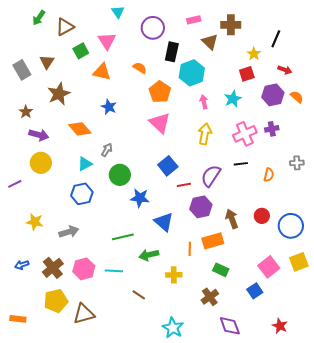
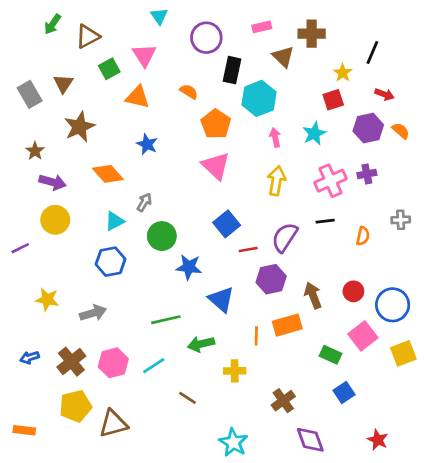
pink square: (269, 267) -> (363, 336), moved
green rectangle: (221, 270) -> (330, 355), moved
cyan line: (114, 271) -> (154, 366), turned -36

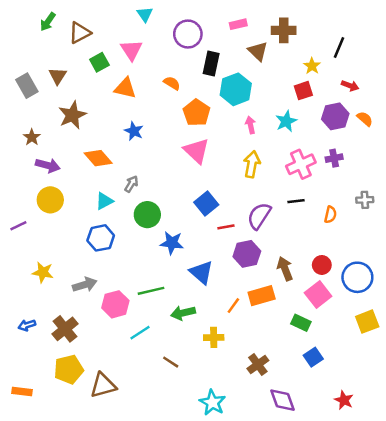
orange line: (256, 336) -> (233, 306), turned 35
pink square: (363, 336) -> (318, 294), moved
pink hexagon: (113, 363) -> (115, 304), moved

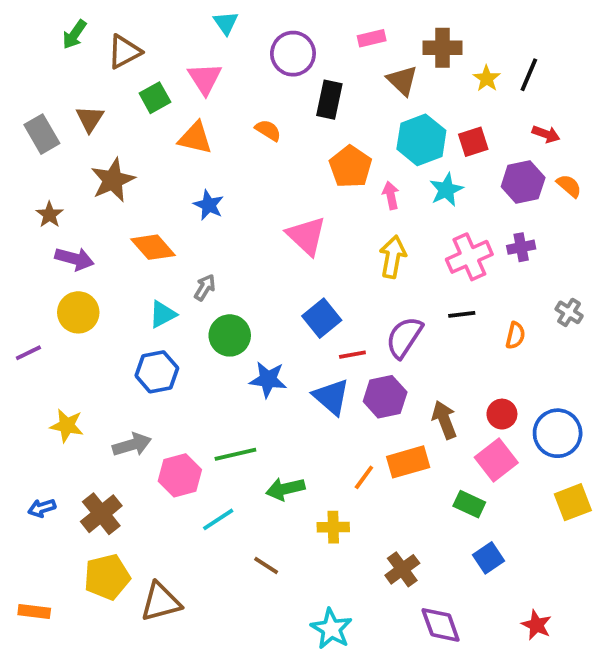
yellow star: (312, 66) -> (487, 79), moved
cyan hexagon: (236, 89) -> (421, 140), moved
orange pentagon: (196, 113) -> (351, 167), moved
gray cross: (365, 200) -> (569, 312), turned 35
blue triangle: (201, 272) -> (331, 397), moved

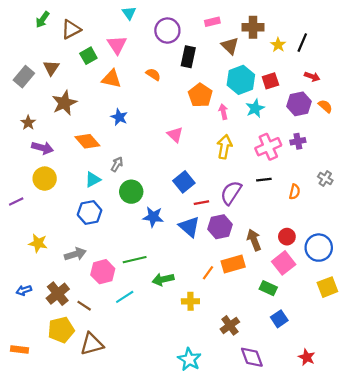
gray rectangle: (42, 134) -> (24, 77), turned 70
pink triangle: (306, 236) -> (175, 135), size x0.7
brown line: (266, 565) -> (84, 306), moved

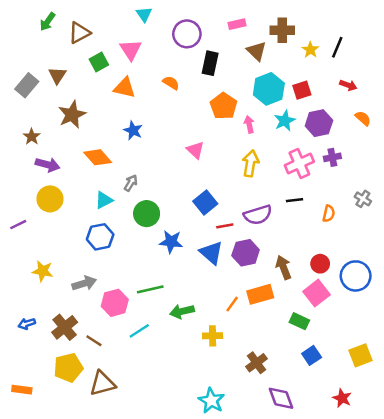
purple hexagon: (299, 104) -> (319, 123), moved
purple semicircle: (231, 193) -> (258, 215), turned -140
yellow square: (327, 287) -> (360, 355), moved

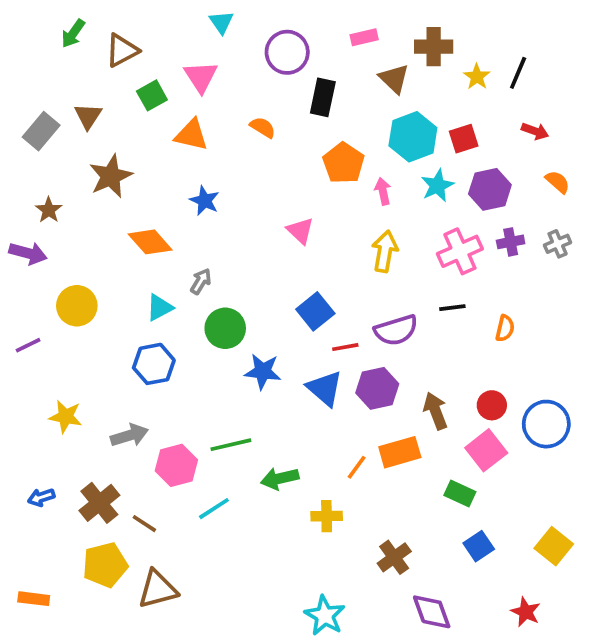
purple arrow: (48, 165) -> (28, 253), moved
gray cross: (363, 199) -> (558, 244), moved, turned 35
yellow square: (360, 355) -> (554, 546), turned -30

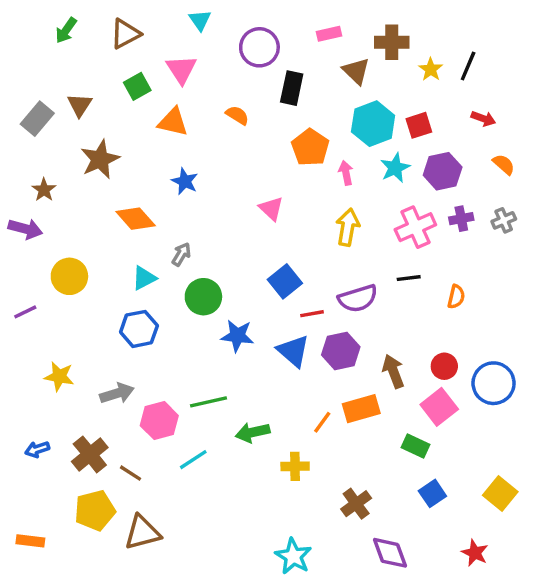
brown triangle: (122, 50) -> (125, 34), moved

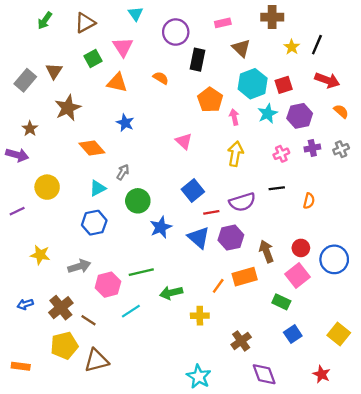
brown cross: (392, 42) -> (272, 17), moved
red arrow: (483, 119) -> (327, 80), size x1.5
pink cross: (415, 227) -> (281, 154), size x0.6
blue star: (237, 336) -> (161, 227), turned -30

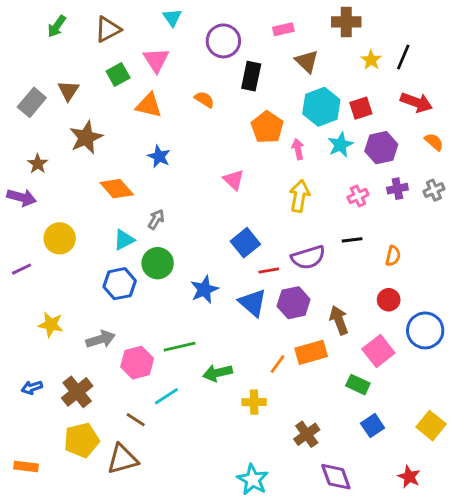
green circle: (138, 201) -> (158, 263), moved
red circle: (301, 248) -> (389, 300), moved
brown line: (88, 320) -> (136, 420), moved

